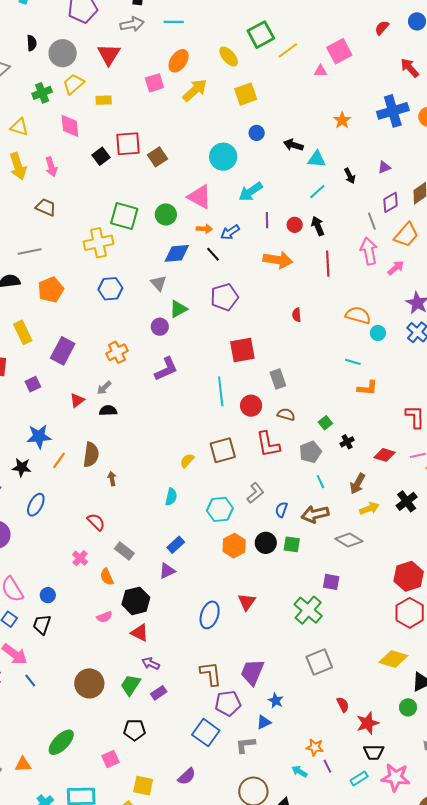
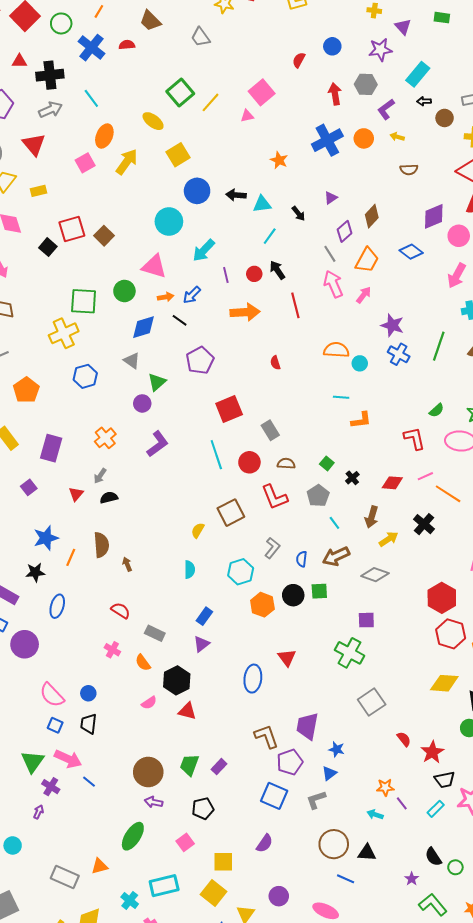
cyan line: (174, 22) -> (91, 98), turned 66
red arrow: (410, 68) -> (335, 94), turned 45
blue circle: (257, 133) -> (197, 191), size x1.6
purple arrow: (151, 663) -> (154, 802), moved

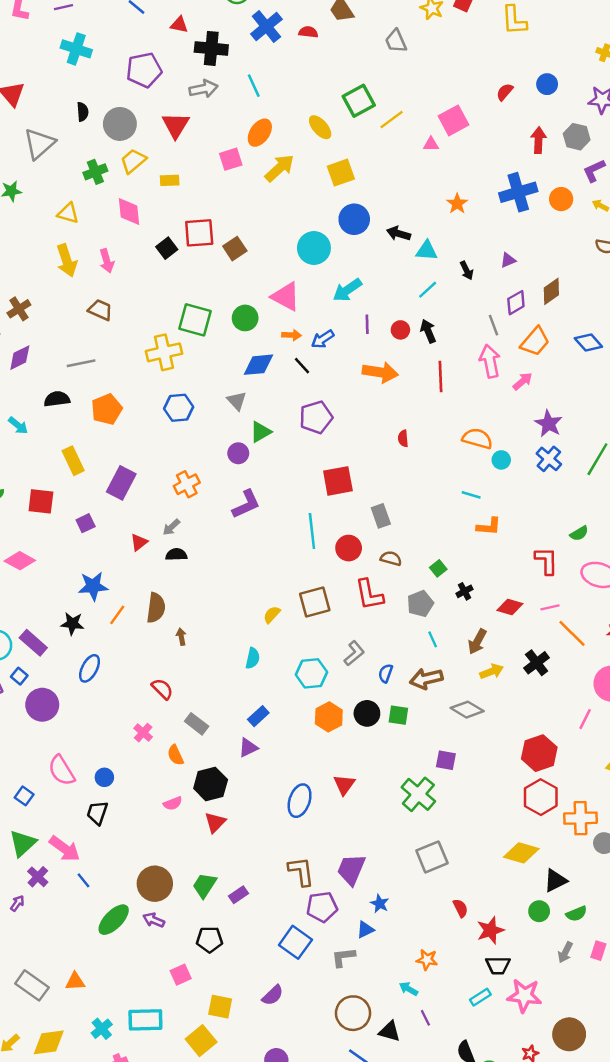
red triangle: (187, 711) -> (215, 822), turned 48
blue square: (55, 725) -> (24, 796), moved
purple line: (402, 803) -> (425, 1018), moved
green ellipse: (133, 836) -> (114, 920), moved

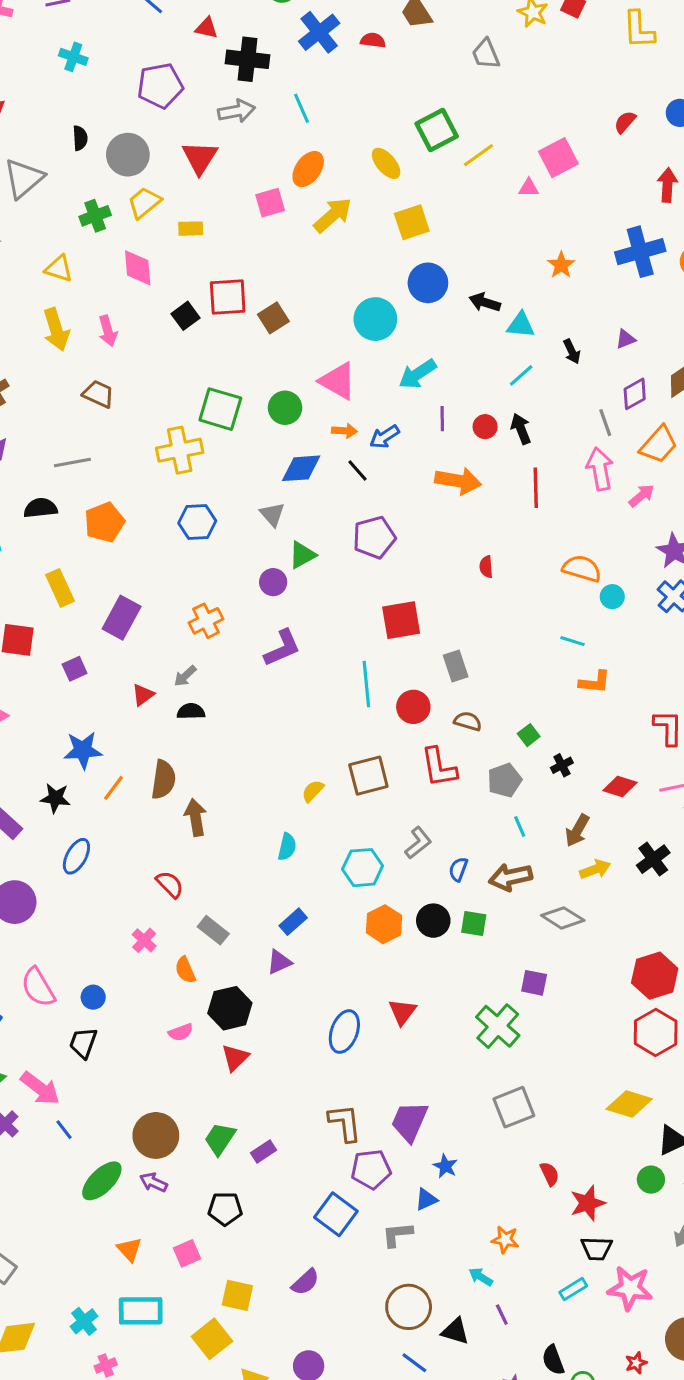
cyan cross: (76, 49) -> (73, 57), size x0.7
brown arrow: (181, 637) -> (196, 817), size x1.6
orange triangle: (75, 981) -> (129, 1249), moved, turned 50

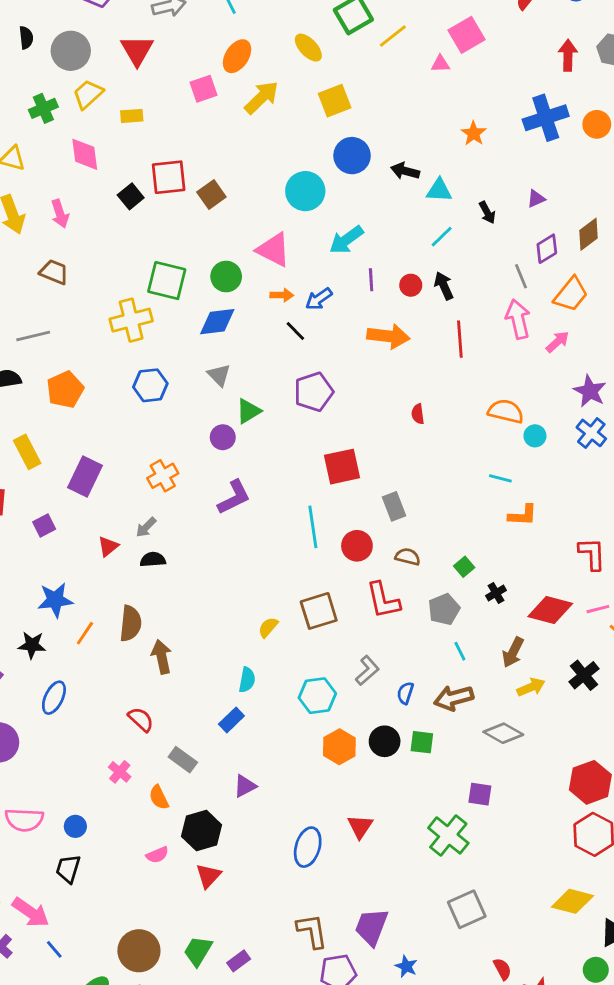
blue diamond: (301, 468) -> (217, 322), moved
red diamond: (620, 787) -> (550, 610), size x1.4
blue rectangle: (293, 922) -> (231, 720), moved
pink semicircle: (38, 987) -> (24, 820), turned -54

